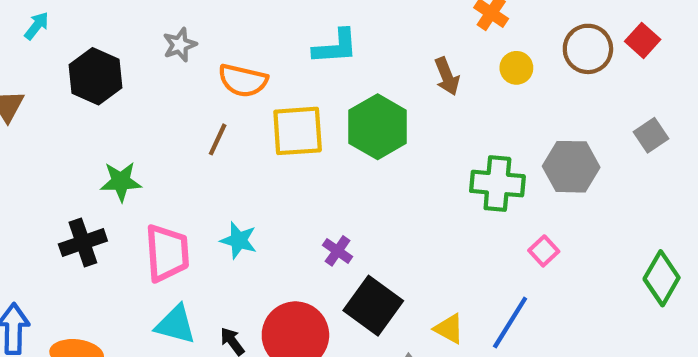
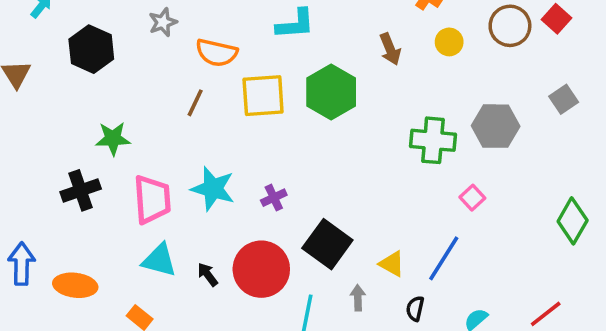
cyan star: (239, 240) -> (213, 189), size x1.4
purple cross: (338, 251) -> (274, 198), moved, turned 30

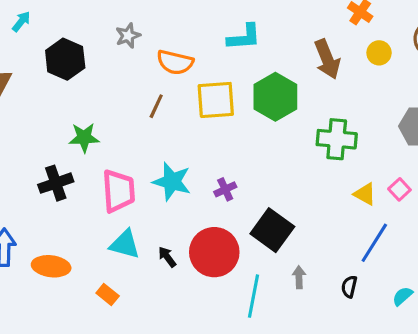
brown arrow: (390, 49) -> (327, 59), size x1.4
green cross: (433, 140) -> (337, 139), moved
yellow triangle: (392, 264) -> (365, 194), moved

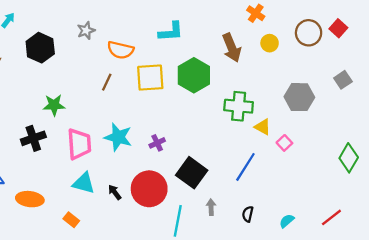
yellow triangle: (365, 194) -> (263, 127), moved
blue line: (374, 243) -> (245, 167), moved

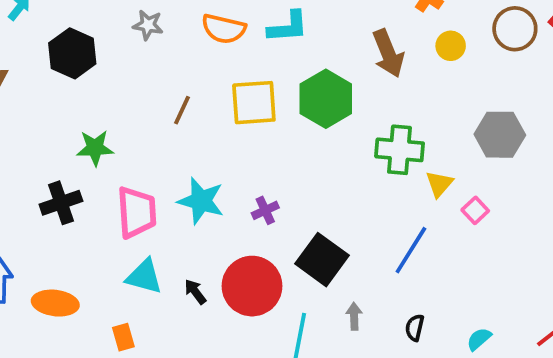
gray star: (86, 31) -> (148, 25), turned 30
orange semicircle: (120, 50) -> (224, 29), moved
yellow triangle: (263, 127) -> (439, 184), turned 42
orange rectangle: (71, 220) -> (123, 337), turned 35

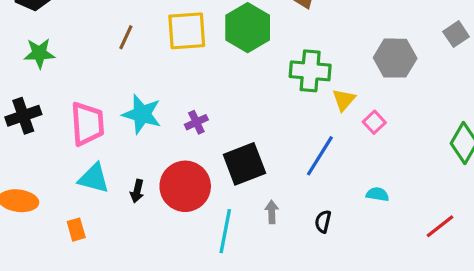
green star: (95, 148) -> (39, 53), moved
black square: (322, 260) -> (244, 164), turned 33
black arrow: (195, 292) -> (137, 191), turned -130
cyan semicircle: (479, 339) -> (377, 194), moved, turned 50

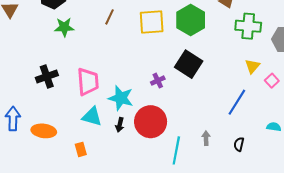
brown line: (126, 37) -> (109, 17), moved
green star: (39, 53) -> (64, 27), moved
green cross: (310, 71) -> (248, 26), moved
cyan star: (142, 114) -> (121, 98), moved
black square: (244, 164) -> (189, 64), moved, turned -36

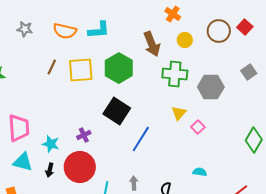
brown line: (109, 17) -> (52, 67), moved
purple cross: (158, 81) -> (84, 135), moved
cyan star: (121, 98) -> (51, 144), size x0.7
blue line: (237, 102) -> (141, 139), moved

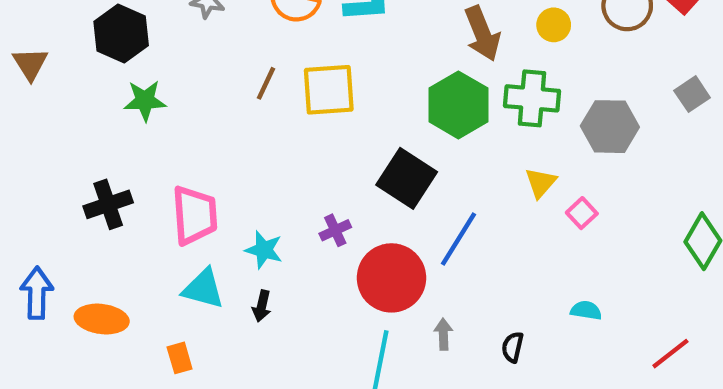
green hexagon: (119, 68) -> (458, 105), moved
red circle: (80, 167) -> (391, 278), moved

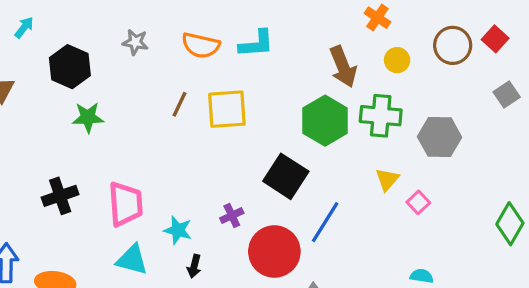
gray square: (692, 94) -> (507, 94), moved
black arrow: (262, 306) -> (194, 266), moved

